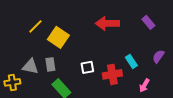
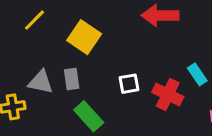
yellow line: (35, 26) -> (34, 20), moved
red cross: (112, 74) -> (168, 94), turned 36

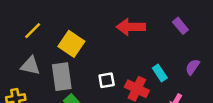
gray rectangle: (72, 79) -> (62, 77), size x1.6
gray triangle: (41, 82) -> (30, 66), moved

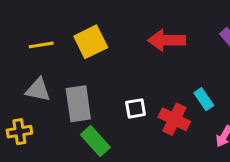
yellow line: (33, 31) -> (41, 45), turned 36
yellow square: (71, 44) -> (91, 42), moved, turned 30

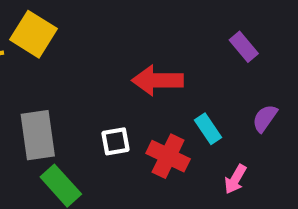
red arrow: (167, 40) -> (158, 80), moved
yellow square: (91, 42) -> (33, 34), moved, turned -32

